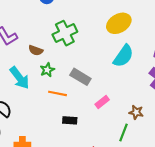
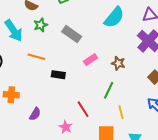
orange line: (58, 93) -> (36, 57), moved
brown star: (136, 112) -> (118, 63), moved

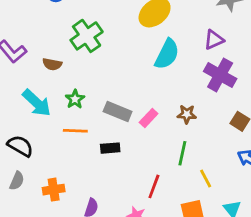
green star: (41, 25) -> (75, 99), moved
gray rectangle: (72, 34) -> (118, 111), moved
red line: (83, 109) -> (154, 186), turned 66

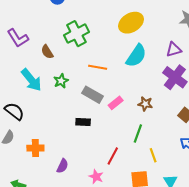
brown semicircle: (52, 64) -> (47, 52), turned 40
orange line: (75, 131) -> (98, 67), moved

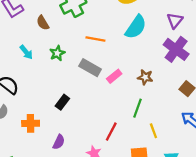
purple triangle: (174, 50) -> (175, 21), turned -35
cyan arrow: (31, 80) -> (26, 52), size x0.6
black rectangle: (83, 122) -> (62, 102), moved, turned -56

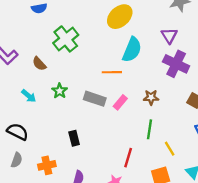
orange line: (95, 39) -> (112, 72), moved
black rectangle: (62, 102) -> (74, 138), turned -40

